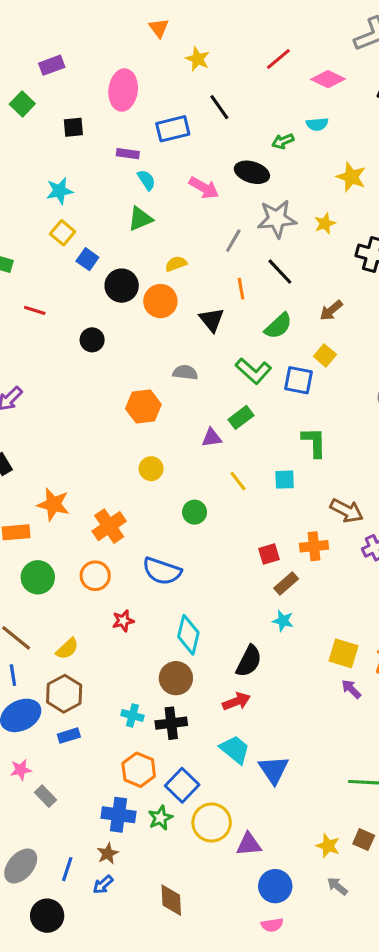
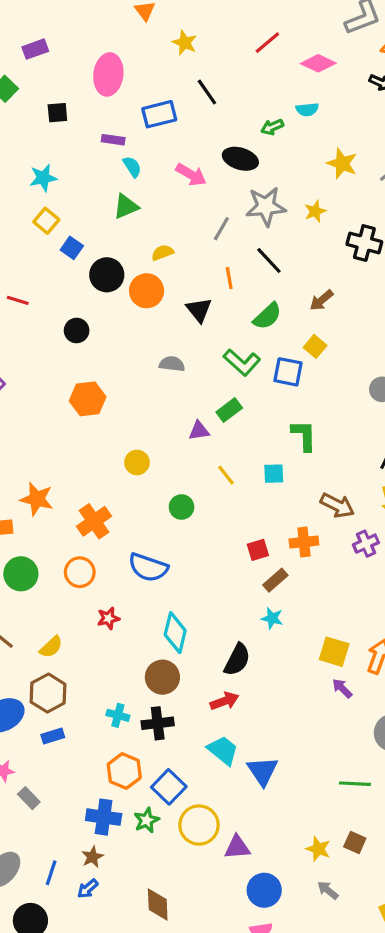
orange hexagon: (143, 407) -> (88, 399), moved

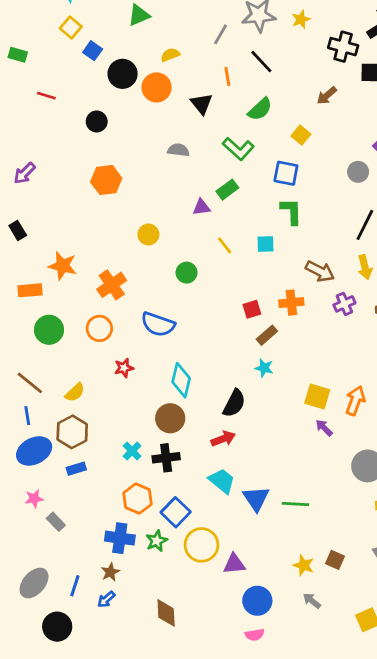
brown arrow: (321, 300) -> (327, 96), moved
blue square: (288, 372) -> (286, 173), moved
cyan cross: (118, 715) -> (132, 451), turned 30
green line: (355, 784) -> (295, 504), moved

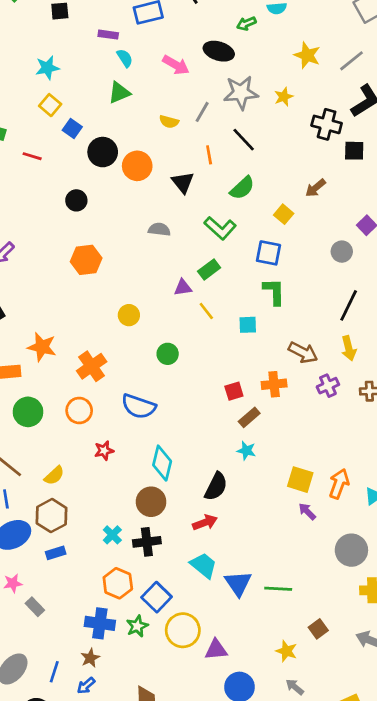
yellow semicircle: (170, 55) -> (169, 122), moved, turned -144
red line: (46, 96) -> (32, 156), moved
brown arrow: (327, 96) -> (315, 188), moved
yellow line: (225, 245) -> (206, 311), moved
brown square: (335, 560) -> (318, 629), moved, turned 30

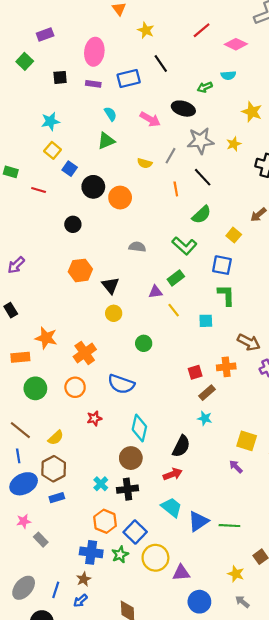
purple rectangle: (108, 35) -> (93, 84), moved
black triangle: (183, 182) -> (110, 285), moved
purple arrow: (307, 511) -> (236, 467), moved
blue triangle: (238, 583) -> (198, 521), turned 30

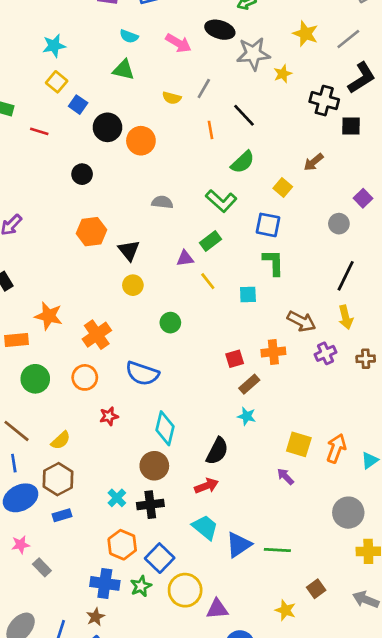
cyan semicircle: (110, 114) -> (129, 36), turned 144
green triangle: (106, 141) -> (124, 70), turned 36
gray star: (200, 141) -> (253, 54), moved

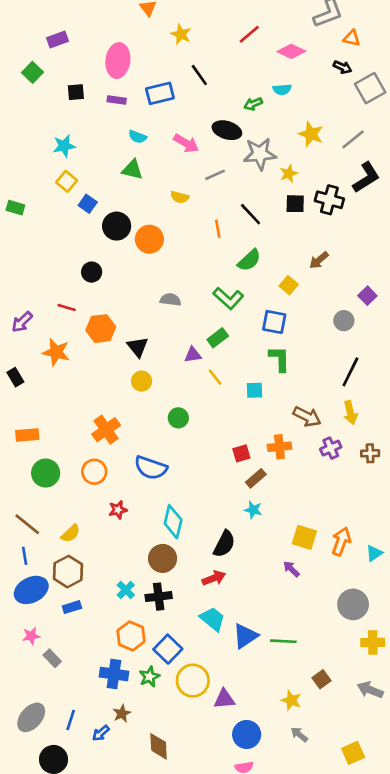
gray line: (204, 89) -> (215, 175), moved, turned 36
black square: (351, 126) -> (295, 204), moved
red line: (39, 131) -> (67, 308), moved
orange star: (49, 316) -> (56, 352), moved
brown star: (95, 617) -> (122, 713), moved

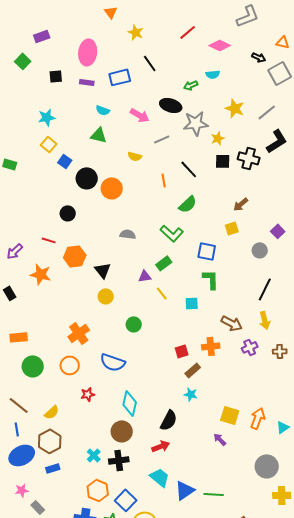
orange triangle: (352, 38) -> (283, 42), moved
yellow square: (289, 285) -> (232, 228), moved, turned 32

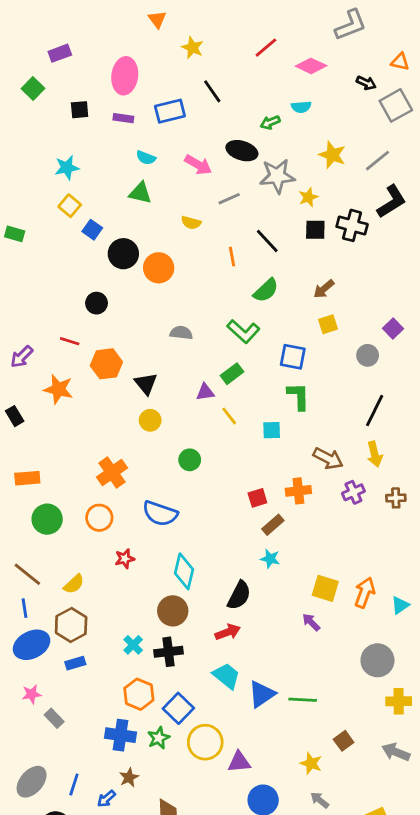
brown arrow: (241, 204) -> (324, 289), moved

